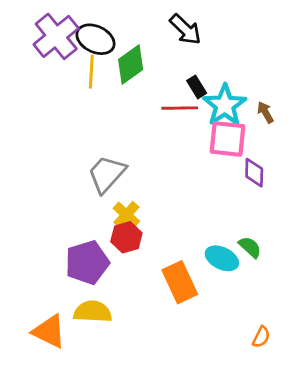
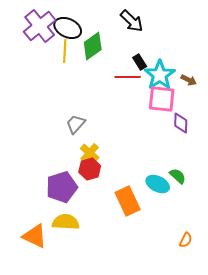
brown arrow: (265, 112) -> (189, 80), turned 147
gray trapezoid: (107, 174) -> (76, 124), size x0.7

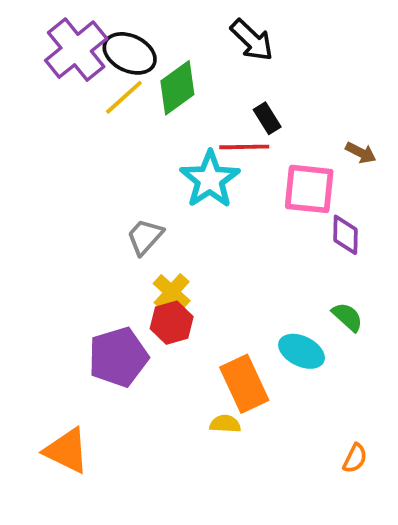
yellow line: (65, 51) -> (124, 97), turned 45
cyan star: (160, 75) -> (210, 179), moved
green semicircle: (178, 176) -> (347, 317), moved
yellow semicircle: (66, 222) -> (225, 424), moved, size x0.6

